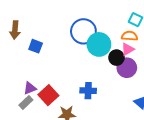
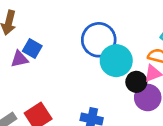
purple triangle: (30, 88) -> (19, 59), moved

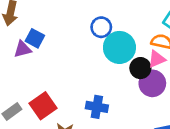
blue circle: (99, 40) -> (101, 27), size x0.6

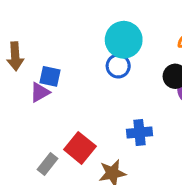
blue circle: (101, 27) -> (118, 66), moved
cyan circle: (119, 47) -> (124, 40), moved

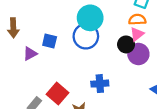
blue circle: (118, 66) -> (86, 36), size x1.5
blue square: (50, 76) -> (50, 41), moved

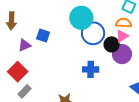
blue circle: (86, 36) -> (93, 33), moved
blue cross: (100, 84) -> (91, 69), moved
red square: (58, 94) -> (18, 72), moved

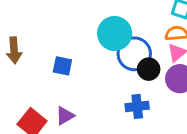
black circle: (112, 44) -> (149, 69), moved
purple triangle: (24, 45) -> (65, 116), moved

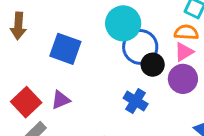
blue square: (62, 66) -> (65, 49), size x1.5
blue cross: (137, 106) -> (136, 101), turned 30

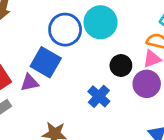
blue circle: (140, 47) -> (65, 30), moved
blue square: (65, 49) -> (46, 62), moved

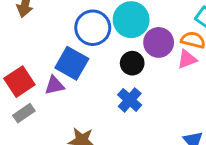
black circle: (121, 66) -> (132, 63), moved
purple circle: (147, 84) -> (159, 42), moved

